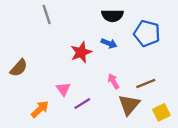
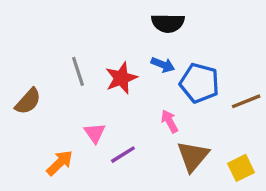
gray line: (47, 14) -> (78, 71), moved
blue pentagon: (147, 33) -> (199, 83), moved
brown line: (146, 83) -> (246, 101), moved

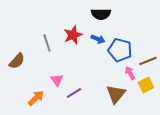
red star: (121, 78) -> (73, 35), moved
pink arrow: (170, 121) -> (130, 73), moved
yellow square: (241, 168) -> (146, 85), moved

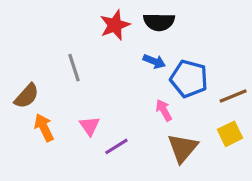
red star: (73, 35) -> (115, 25), moved
pink arrow: (130, 73) -> (164, 110), moved
orange arrow: (36, 98) -> (44, 128), moved, turned -72

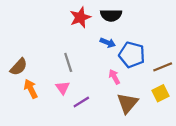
gray line: (74, 68) -> (68, 62), moved

